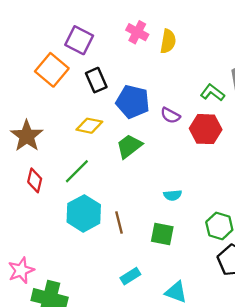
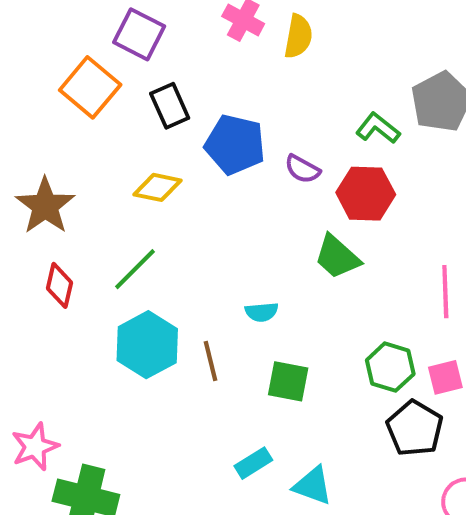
green trapezoid: (129, 146) -> (337, 257), moved, turned -100
cyan semicircle: (173, 195) -> (262, 312), moved
cyan rectangle: (130, 276) -> (253, 463), moved

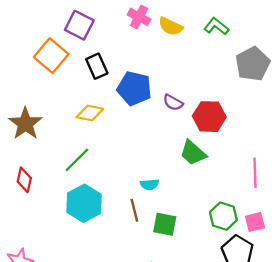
yellow semicircle: (298, 36) -> (171, 26), turned 105
green L-shape: (378, 128) -> (216, 26), moved
red diamond: (59, 285) -> (24, 180), moved
brown line: (211, 361) -> (134, 210), moved

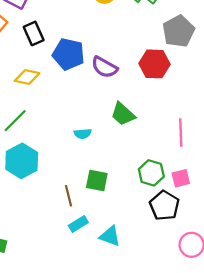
purple semicircle: (173, 103) -> (104, 67), size x1.4
red hexagon: (209, 117) -> (155, 64), moved
cyan semicircle: (150, 184) -> (83, 134), moved
brown line: (134, 210) -> (68, 196), moved

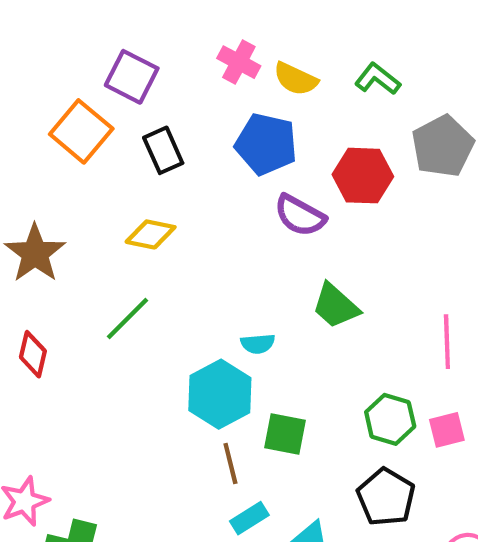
blue pentagon: (68, 54) -> (266, 144), moved
red hexagon: (155, 64) -> (363, 176), moved
cyan hexagon: (22, 161) -> (220, 394), moved
black pentagon: (164, 206) -> (386, 497), moved

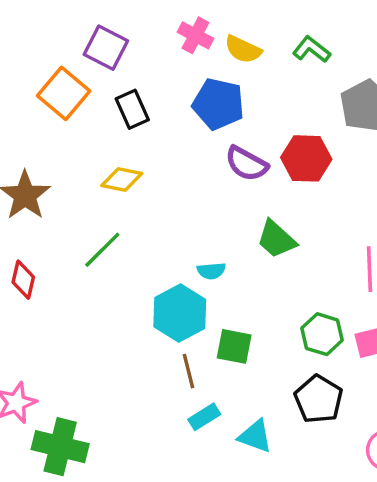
red hexagon: (363, 176) -> (306, 158), moved

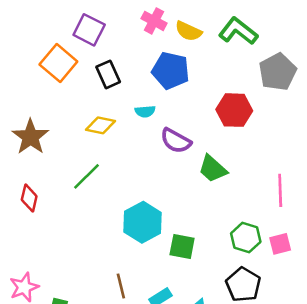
green L-shape: (311, 49) -> (238, 31), size x1.4
purple semicircle: (246, 164) -> (176, 141), moved
cyan semicircle: (211, 271) -> (145, 111), moved
brown line: (188, 371) -> (121, 286), moved

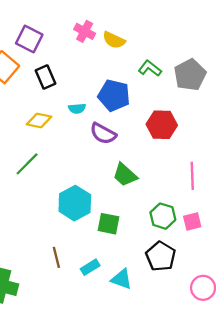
green L-shape: (238, 31) -> (150, 68), moved, size x0.7
blue pentagon: (171, 71) -> (114, 95), moved
red hexagon: (234, 110) -> (162, 125), moved
green trapezoid: (213, 169) -> (125, 175), moved

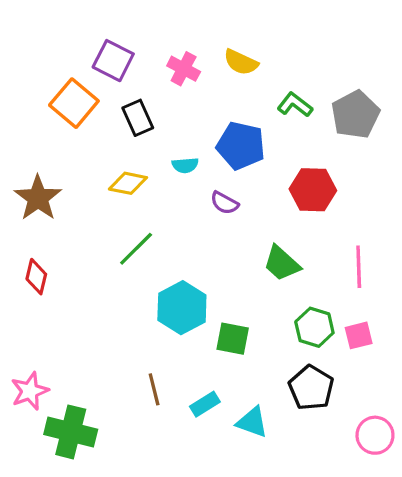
pink cross: (85, 31) -> (184, 69), moved
purple semicircle: (103, 134) -> (224, 203), size x0.7
green line: (27, 164) -> (136, 249), moved
green trapezoid: (125, 175) -> (282, 263), moved

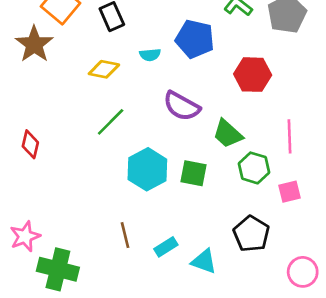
brown star: (38, 198) -> (34, 44), moved
purple semicircle: (224, 203) -> (182, 106), moved, size x1.6
green hexagon: (314, 327) -> (254, 168), moved
green square: (233, 339) -> (193, 173), moved

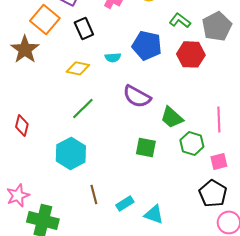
red hexagon: (253, 75) -> (191, 54), moved
cyan hexagon: (147, 169) -> (71, 153), moved
black pentagon: (251, 234) -> (213, 193), moved

